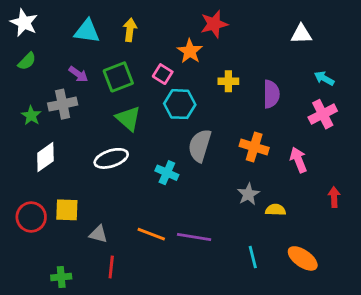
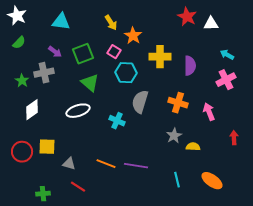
red star: (214, 24) -> (187, 17), moved, turned -30
yellow arrow: (130, 30) -> (111, 23), moved, turned 140
yellow cross: (228, 81) -> (160, 57), size x1.5
red line: (111, 267) -> (78, 187), turned -63

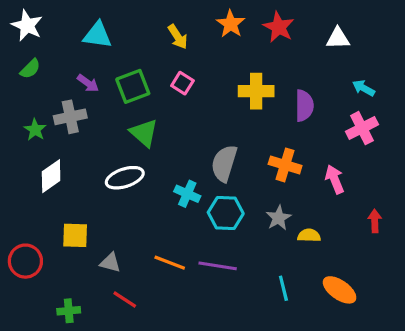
red star: (187, 17) -> (279, 27), moved
orange star: (133, 36) -> (231, 24), moved
cyan hexagon: (126, 73) -> (226, 213), moved
red circle: (22, 152) -> (25, 261), moved

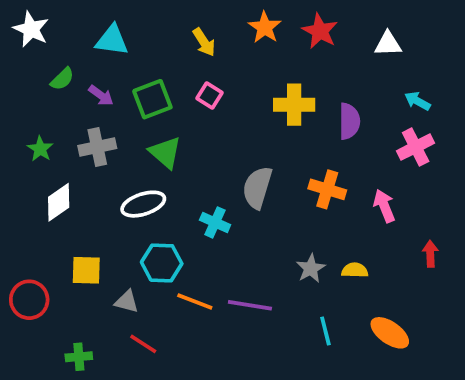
green semicircle: (30, 69) -> (62, 79), moved
gray cross: (70, 117) -> (97, 147), moved
cyan hexagon: (226, 213) -> (162, 263), moved
gray star: (279, 218) -> (311, 268), moved

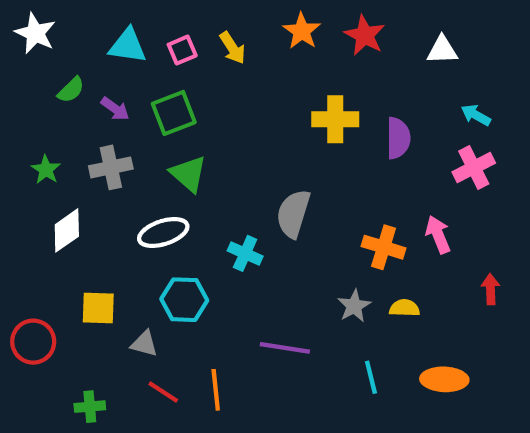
pink square: (210, 95) -> (182, 50), moved, turned 35
orange cross: (327, 189) -> (384, 247), moved
orange line: (195, 302) -> (216, 390), moved, turned 63
orange ellipse: (390, 333) -> (444, 379), turned -33

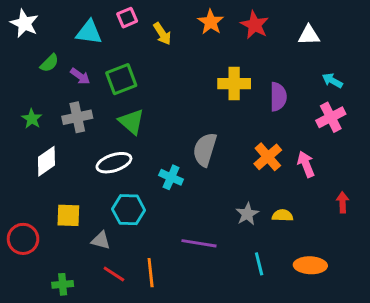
pink square: (182, 50) -> (127, 18), moved
orange cross: (384, 247) -> (268, 157), moved, turned 32

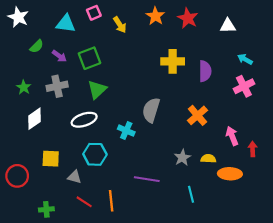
green triangle: (131, 122) -> (97, 90), turned 36
pink arrow: (306, 164) -> (232, 136), moved
orange ellipse: (310, 265) -> (230, 174), moved

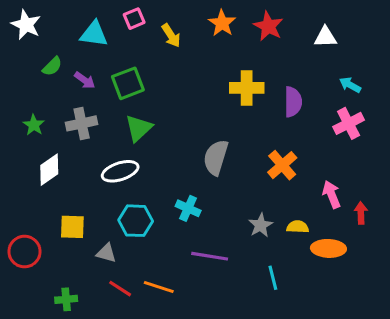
cyan cross: (126, 131) -> (188, 208), moved
orange line: (111, 201) -> (159, 287), turned -66

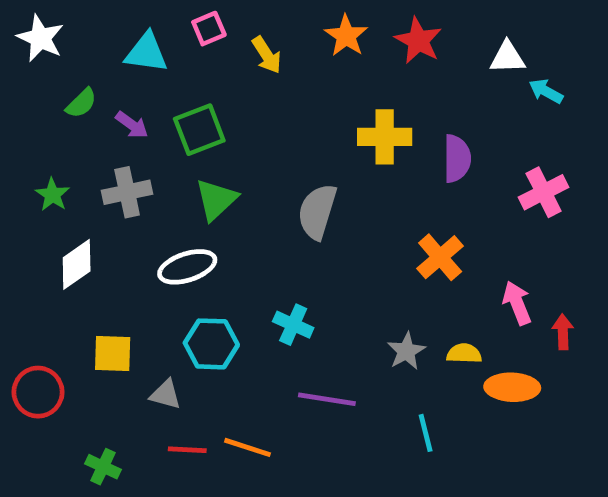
cyan arrow: (350, 85) -> (546, 91), moved
gray semicircle: (216, 157) -> (317, 212), moved
red line: (120, 289) -> (187, 450), turned -30
green cross: (66, 299) -> (103, 467), turned 30

